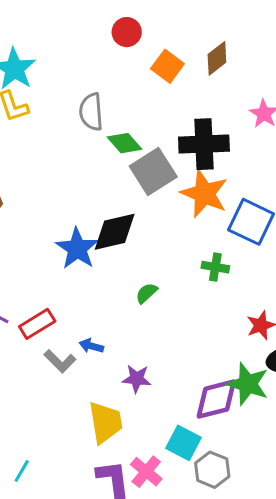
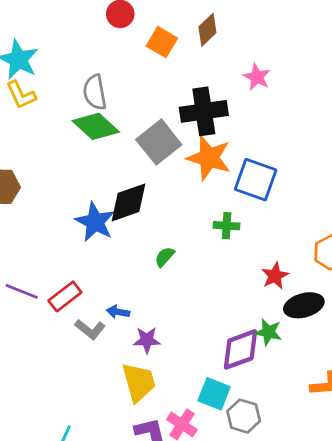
green diamond: (124, 143) -> (96, 126), moved, size x1.4
purple star: (137, 379) -> (147, 340), moved
green star: (248, 384) -> (268, 332), size x0.7

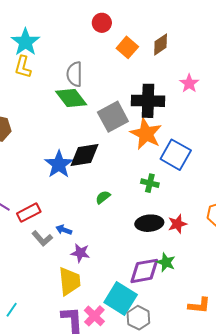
yellow L-shape: (21, 95) -> (23, 67), turned 30
black ellipse: (304, 305) -> (149, 223), moved
cyan square: (214, 394) -> (121, 299), size x1.4

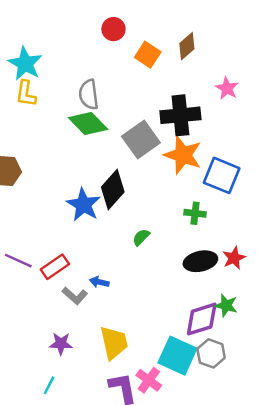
black diamond: (84, 155) -> (113, 190), turned -32
purple star: (80, 253) -> (61, 344), moved
gray hexagon: (138, 318) -> (211, 353), moved

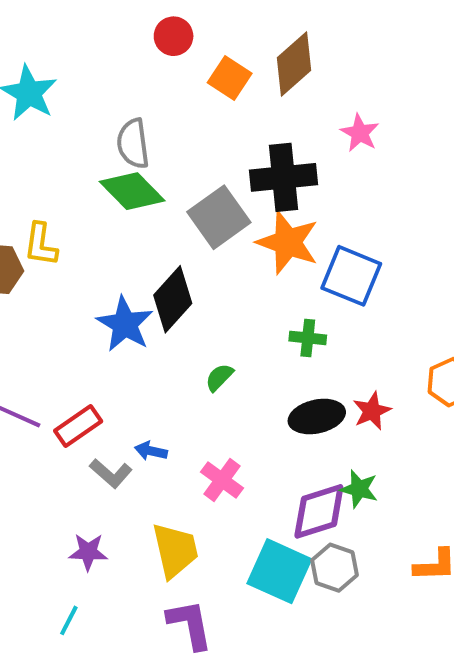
brown diamond: (187, 46) -> (294, 64), size x1.4
yellow L-shape: (26, 94) -> (41, 245), moved
pink cross: (149, 380) -> (222, 480), moved

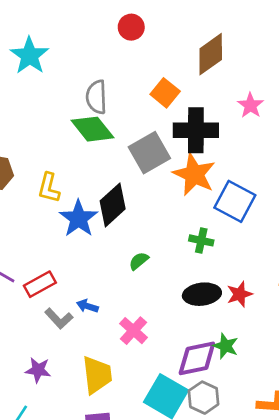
orange square: (230, 78) -> (165, 93), moved
yellow L-shape: (41, 245) -> (49, 188), moved

